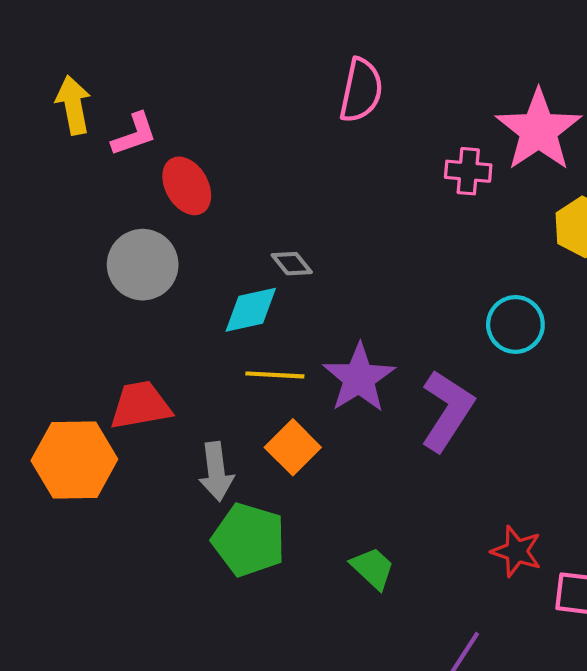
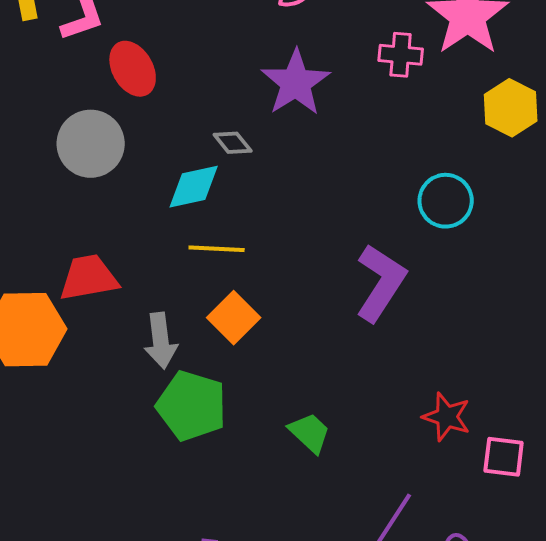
purple star: (359, 378) -> (296, 83), moved

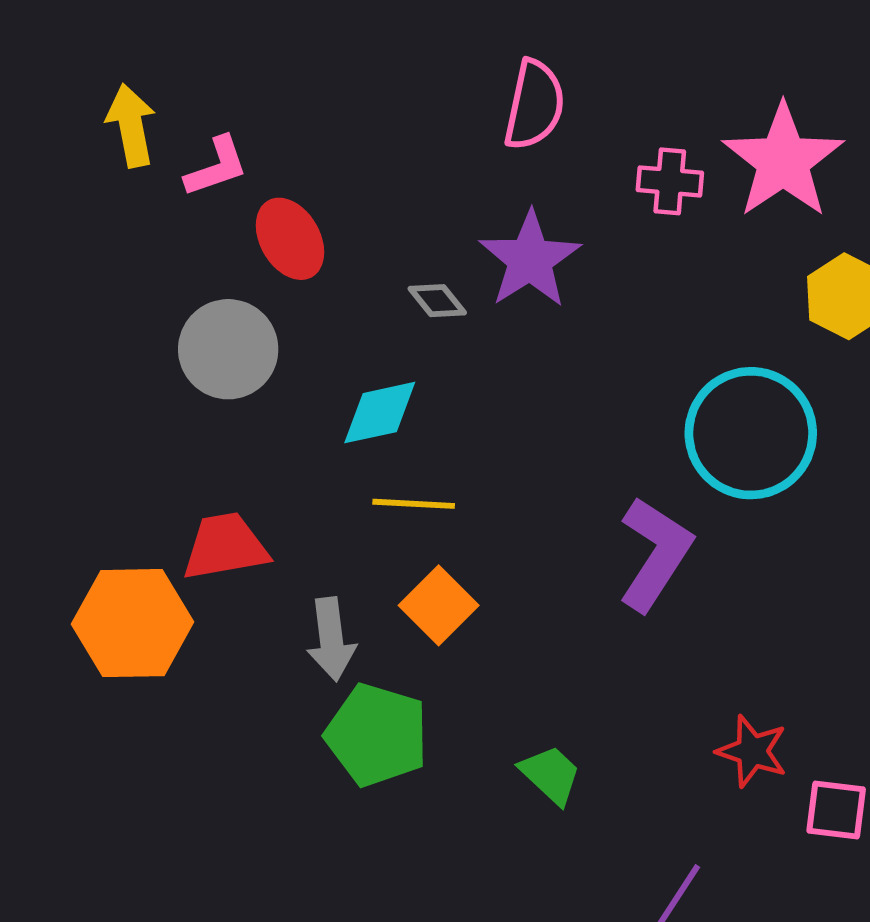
pink cross: (401, 55) -> (670, 181), moved
gray diamond: (233, 143) -> (437, 301), moved
cyan circle: (446, 201) -> (751, 433), size x1.6

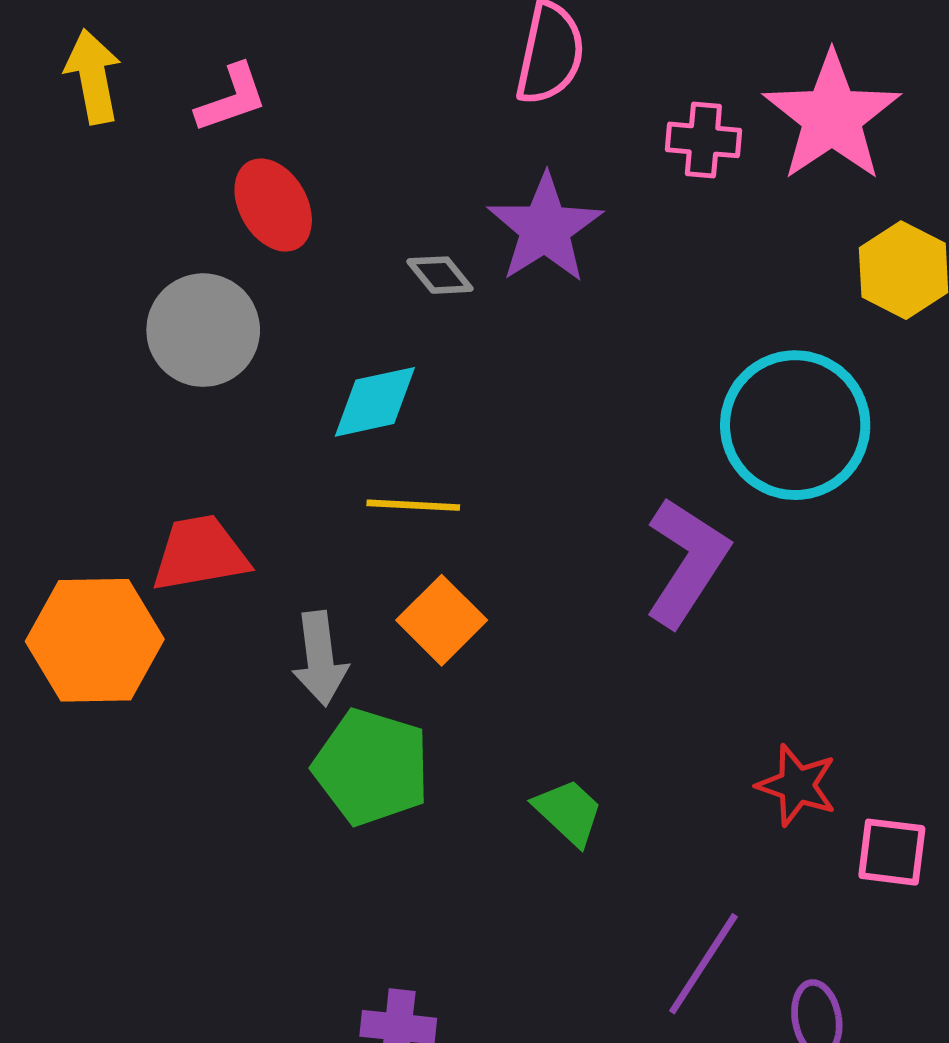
pink L-shape: (216, 167) -> (232, 98), moved

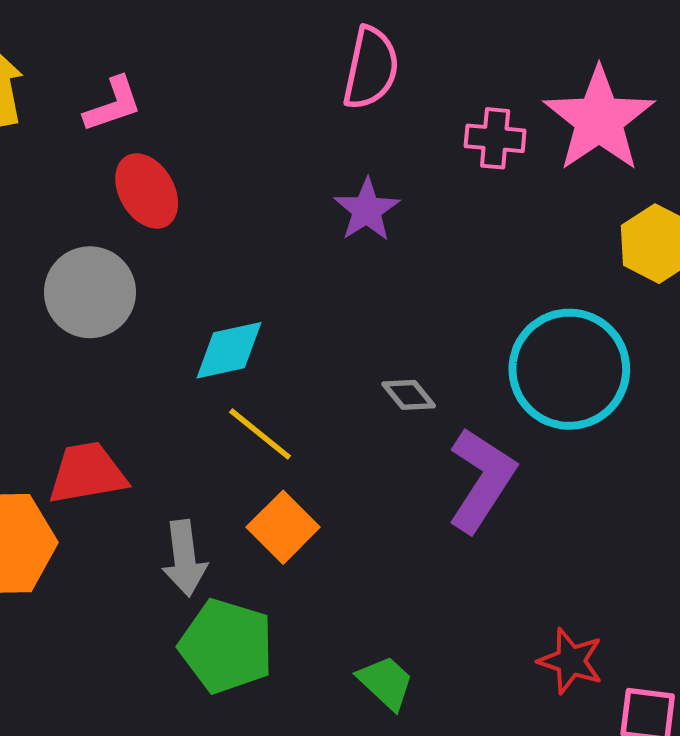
purple star: (545, 228) -> (367, 210), size x0.7
gray diamond: (440, 275) -> (409, 395), moved
yellow line: (413, 505) -> (260, 434), turned 36

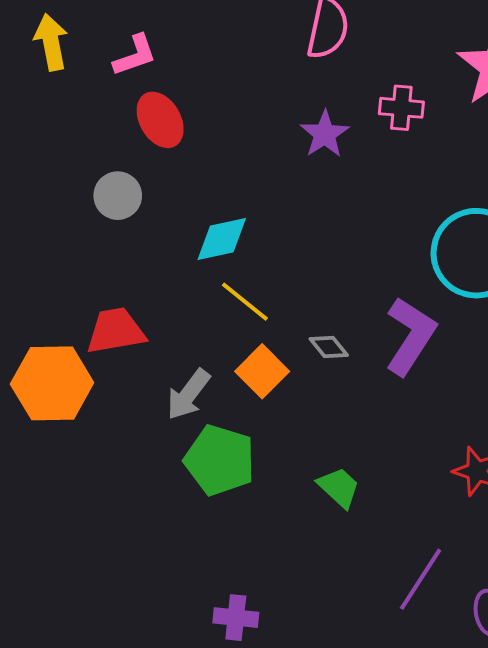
pink cross: (495, 138) -> (401, 108), moved
gray circle: (90, 292) -> (118, 196), size x0.7
gray diamond: (409, 395) -> (329, 347), moved
gray arrow: (184, 558) -> (188, 394), turned 44

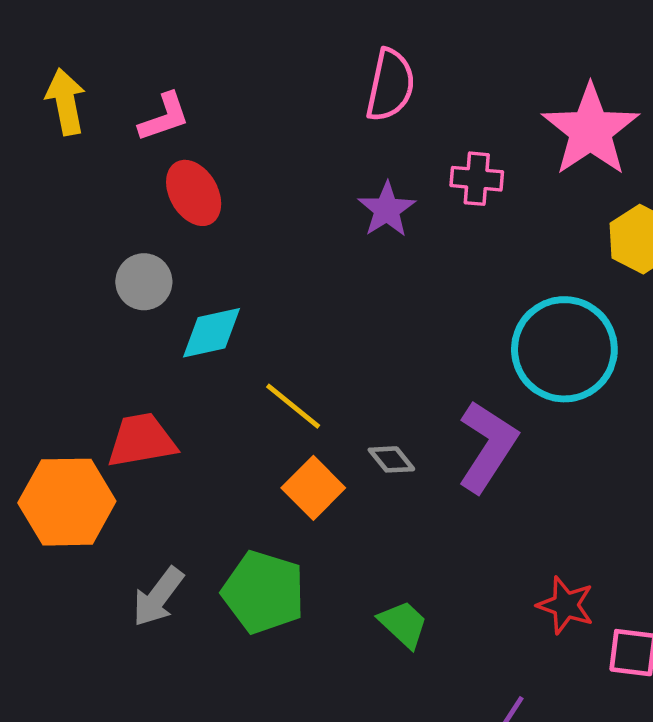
cyan diamond: (222, 239) -> (211, 333), moved
gray arrow: (188, 394) -> (158, 597), moved

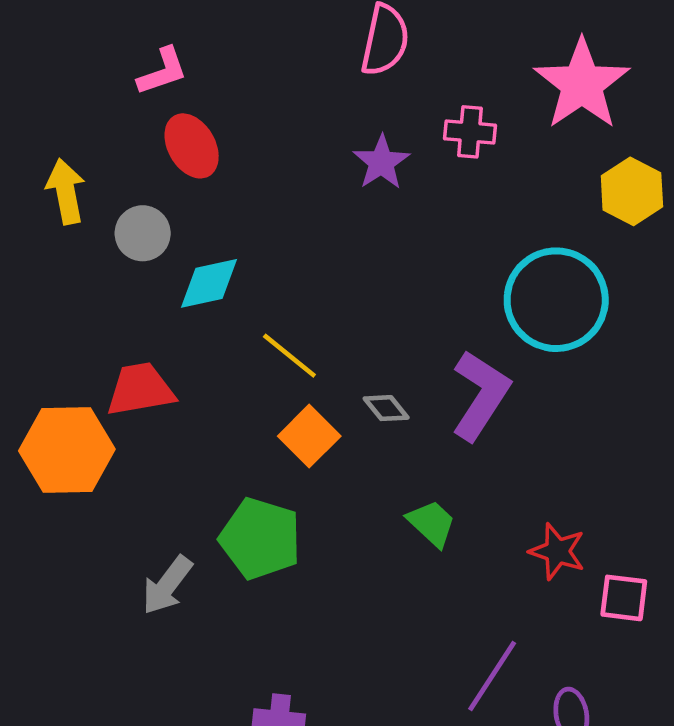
yellow arrow: (66, 102) -> (66, 191), moved
gray arrow: (158, 597) -> (167, 585), moved
green trapezoid: (403, 624) -> (432, 523), moved

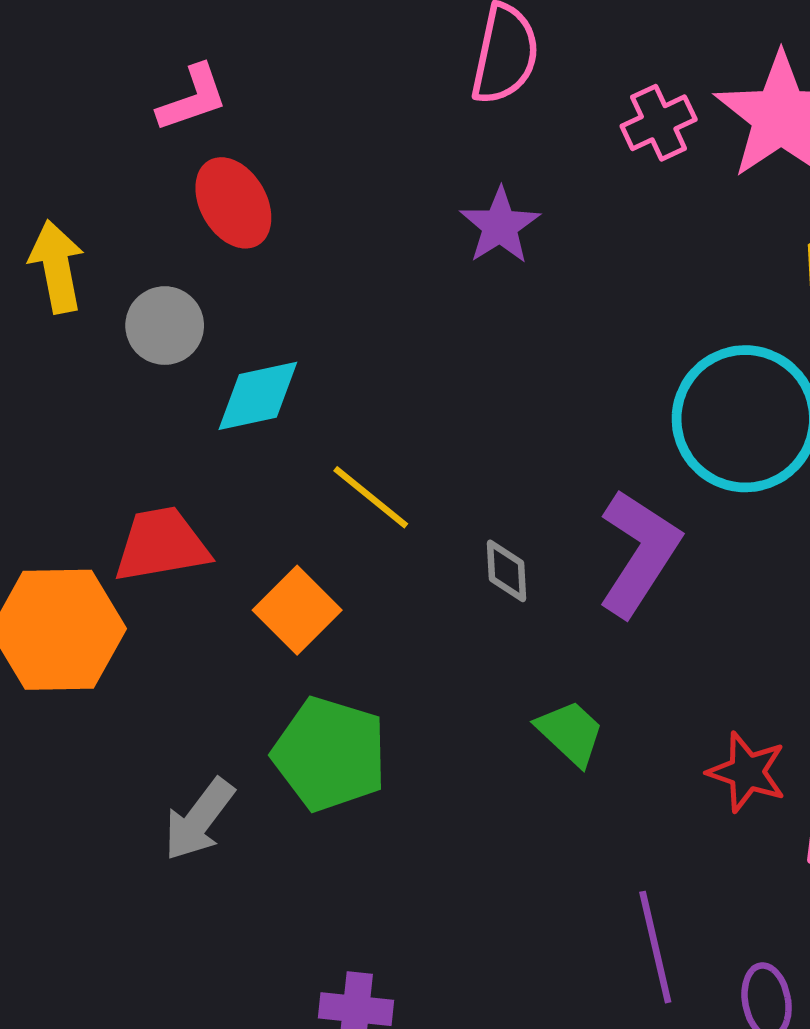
pink cross: (470, 132) -> (659, 123), moved, turned -30
gray diamond: (386, 408) -> (506, 571), turned 36
orange square: (309, 436) -> (297, 610), moved
purple line: (492, 676) -> (655, 947), turned -46

